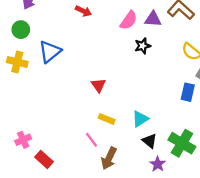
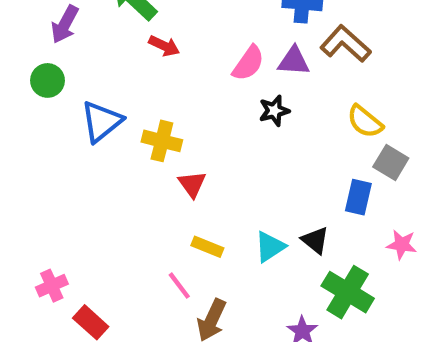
yellow cross: (17, 62) -> (162, 141), moved
black triangle: (150, 141) -> (315, 240), moved

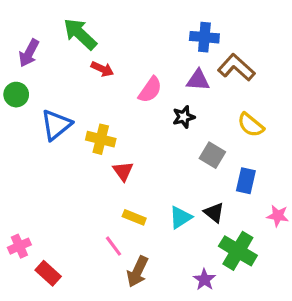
pink semicircle: (248, 63) -> (150, 90), moved
gray square: (391, 163) -> (212, 155), moved

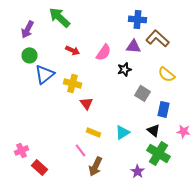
red arrow: (102, 69) -> (72, 50), moved
green circle: (16, 95) -> (30, 55), moved
black triangle: (214, 213) -> (154, 130), moved

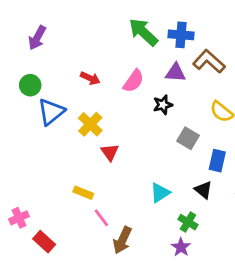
green arrow: (60, 17) -> (143, 32), moved
purple arrow: (28, 29) -> (37, 38), moved
yellow cross: (72, 83) -> (90, 124), turned 30
yellow rectangle: (94, 132) -> (83, 193), moved
green cross: (158, 153) -> (188, 222), moved, size x0.6

